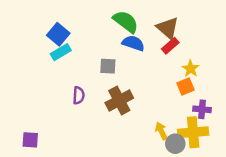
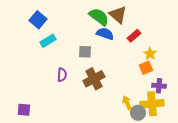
brown triangle: (168, 28) -> (118, 15), moved
blue square: (58, 34) -> (38, 20), moved

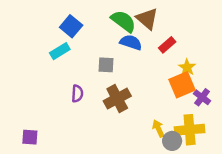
blue square: (38, 20) -> (71, 26), moved
orange square: (146, 68) -> (182, 85), size x1.5
purple cross: (159, 86) -> (202, 97), moved, turned 32

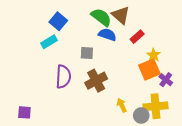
purple semicircle: (77, 94) -> (63, 77), size x1.6
yellow arrow: (158, 128) -> (122, 105), moved

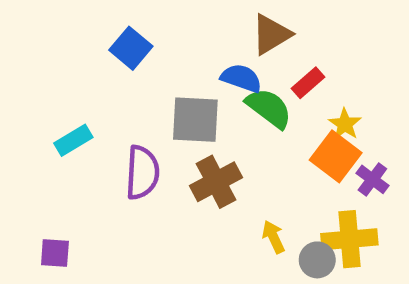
brown triangle: (121, 15) -> (271, 34), turned 48
green semicircle: (101, 17) -> (269, 108), moved
cyan rectangle: (49, 42) -> (73, 140), moved
gray square: (87, 53) -> (195, 120), size x1.6
orange square: (149, 69) -> (336, 156), turned -30

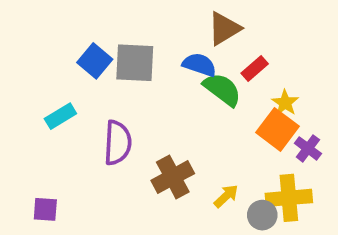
blue square: (131, 48) -> (95, 61), moved
gray square: (195, 120) -> (135, 63), moved
brown cross: (216, 182) -> (173, 177), moved
yellow arrow: (274, 237) -> (226, 196), turned 72

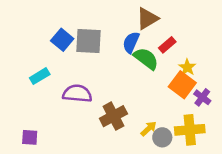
blue semicircle: (199, 65) -> (131, 42), turned -85
purple semicircle: (118, 143) -> (77, 94), turned -88
gray circle: (262, 215) -> (162, 137), moved

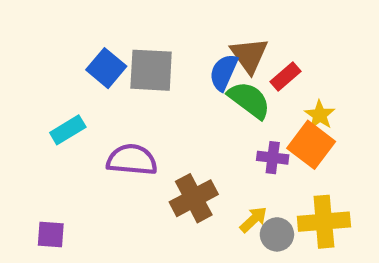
brown triangle: (147, 19) -> (249, 55), moved, turned -35
purple cross: (202, 97) -> (273, 158), moved, turned -30

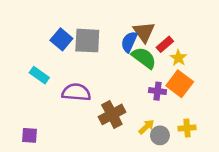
yellow star: (320, 115) -> (178, 58), moved
cyan rectangle: (68, 130) -> (39, 75), turned 66
yellow cross: (324, 222) -> (187, 128), size x0.6

